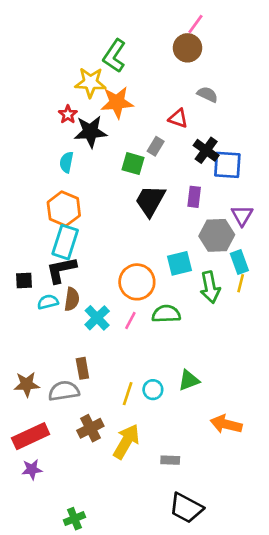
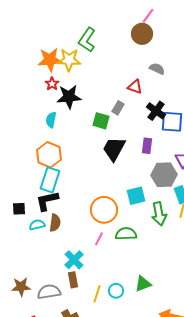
orange star: (117, 102) -> (50, 60), moved
cyan cross: (97, 318) -> (74, 260), moved
brown rectangle: (82, 368) -> (73, 280), moved

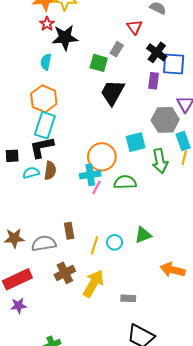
red triangle: (135, 87) -> (135, 27), turned 35
purple rectangle: (147, 146) -> (154, 81), moved
cyan cross: (74, 260) -> (90, 175), moved, turned 36

